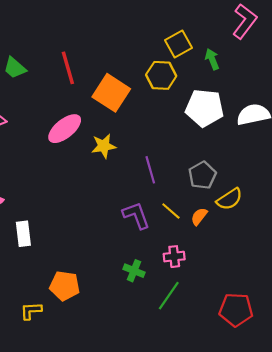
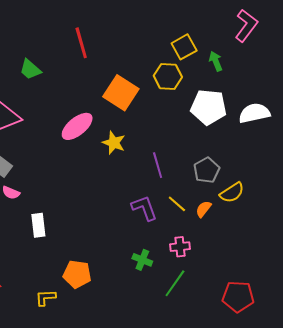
red line: (68, 68) -> (81, 43), moved
yellow star: (104, 146) -> (114, 143), turned 30

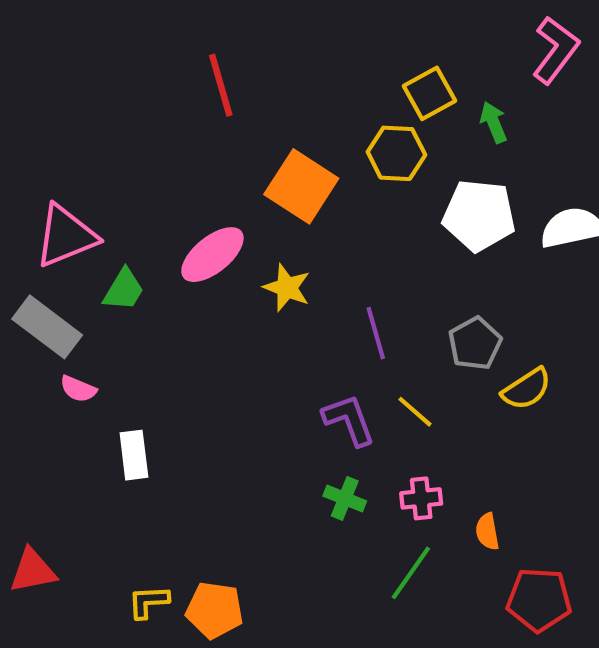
green trapezoid: (30, 69) -> (124, 290), moved, turned -100
orange semicircle: (203, 209) -> (487, 532), moved, turned -48
green cross: (142, 260) -> (345, 498), moved
orange pentagon: (77, 274) -> (215, 610), moved

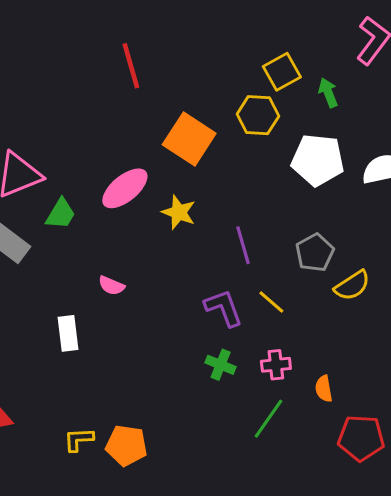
pink semicircle: (78, 389) -> (111, 286), moved

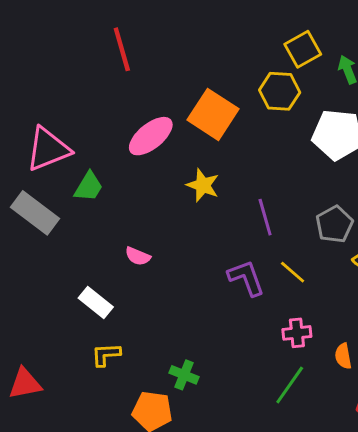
red line: (131, 66) -> (122, 49), moved
pink ellipse: (125, 188) -> (151, 136), moved
white rectangle: (68, 333) -> (96, 303), turned -44
green cross: (221, 365) -> (184, 375), moved
yellow L-shape: (79, 440) -> (106, 355), moved

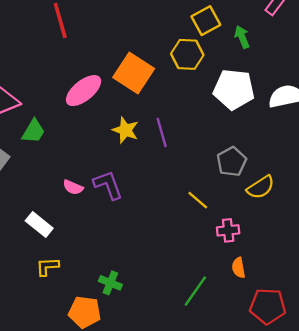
purple line: (265, 217) -> (162, 132), moved
purple L-shape: (246, 278) -> (108, 185), moved
pink cross: (297, 333) -> (228, 230), moved

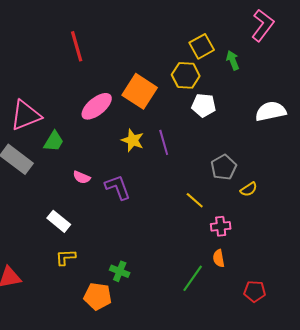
white pentagon: (234, 89) -> (204, 105), moved, size x0.7
pink semicircle: (73, 187) -> (82, 177), moved
yellow semicircle: (261, 187) -> (249, 189), size x0.7
orange semicircle: (239, 268) -> (219, 258), moved
red pentagon: (268, 306) -> (255, 291), size x0.7

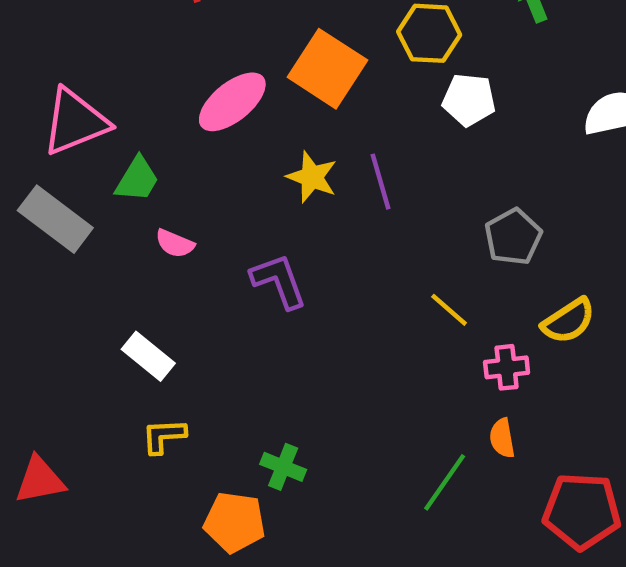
pink semicircle: (82, 177) -> (175, 243), moved
yellow semicircle: (249, 189) -> (569, 321), moved, size x1.4
red pentagon: (255, 291) -> (582, 511), size x1.6

